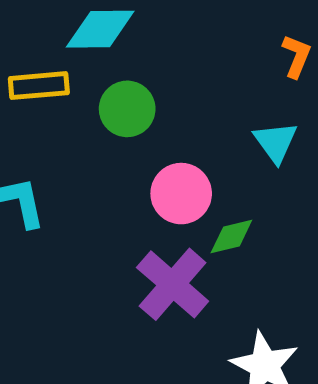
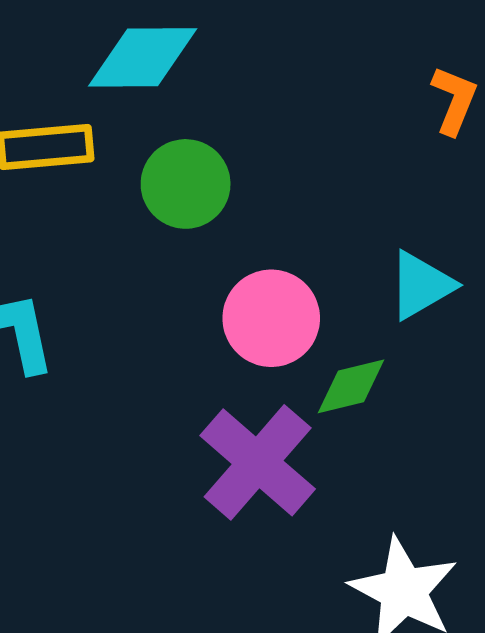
cyan triangle: (276, 142) -> (421, 285), moved, turned 36

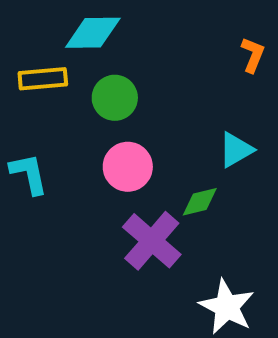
pink circle: (271, 318) -> (128, 167), moved

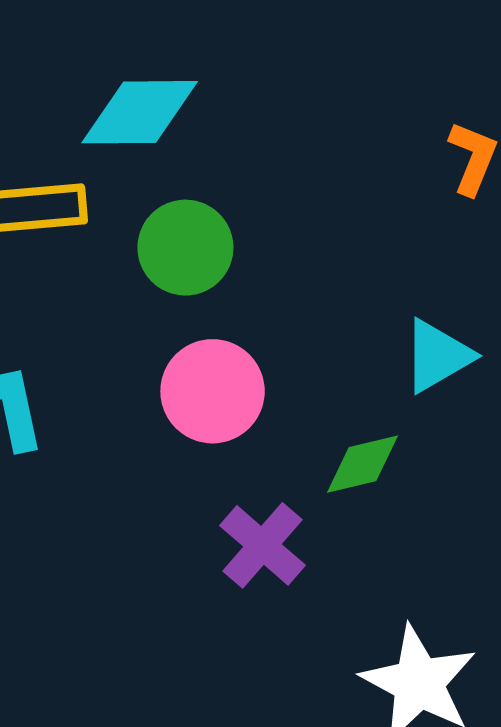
purple cross: (152, 241) -> (262, 545), size x0.7

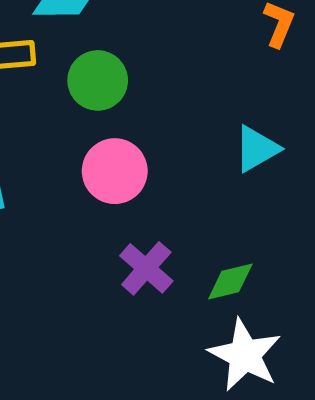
green diamond: (362, 464) -> (230, 281), moved

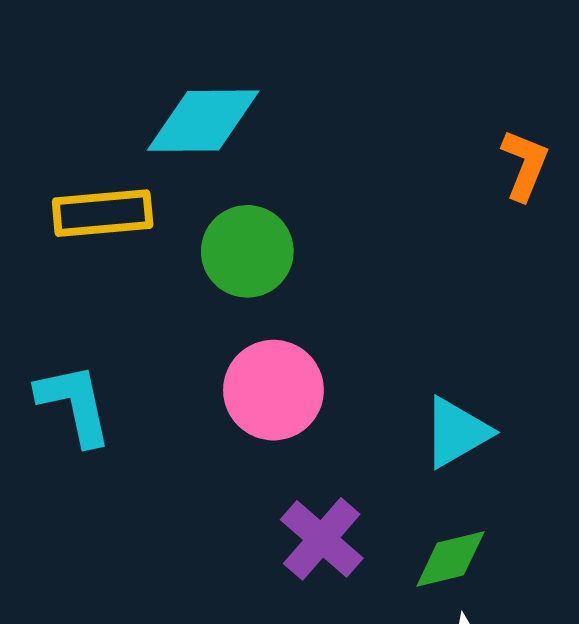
cyan triangle: (257, 149) -> (456, 432), moved

